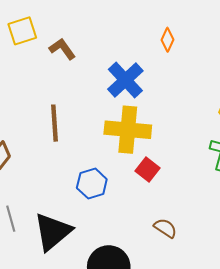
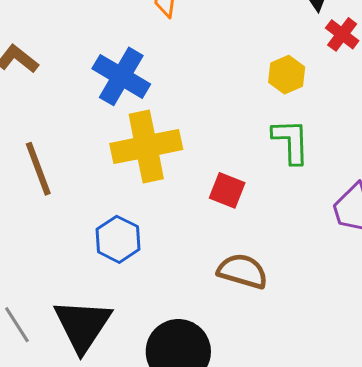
red square: (148, 170) -> (227, 190), moved
brown semicircle: (165, 228) -> (243, 271), size x1.4

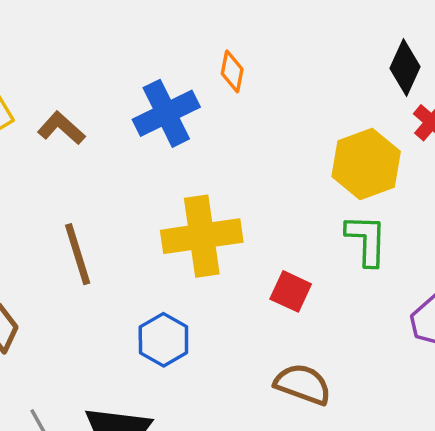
yellow hexagon: (287, 75) -> (366, 164), size x1.6
blue cross: (121, 76) -> (166, 113), moved, turned 30

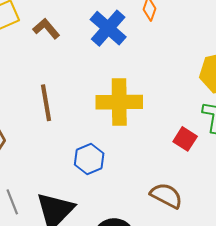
blue cross: (166, 113) -> (108, 28), turned -30
red square: (291, 291) -> (185, 139), moved

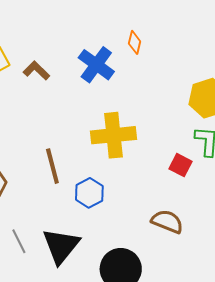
brown line: (46, 103) -> (52, 166), moved

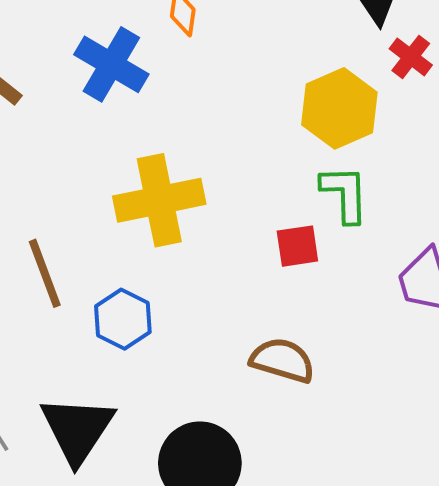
red square: (180, 165) -> (297, 246), turned -30

